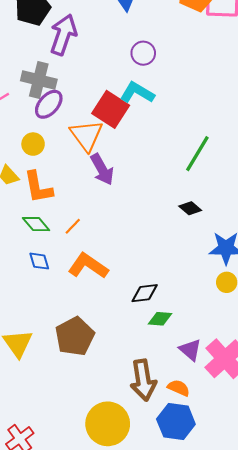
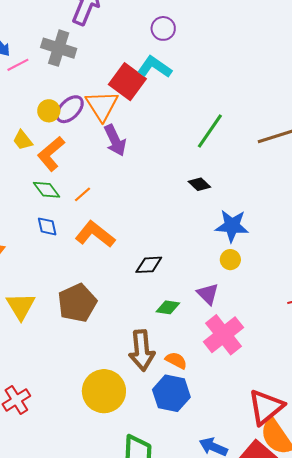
purple ellipse: (49, 104) -> (70, 109), moved
orange L-shape: (38, 187) -> (51, 154), turned 56
green diamond: (160, 319) -> (168, 307), moved
purple triangle: (190, 350) -> (208, 294), moved

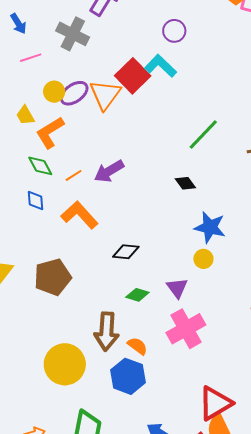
pink line: (18, 65) -> (31, 58), moved
purple arrow: (115, 140) -> (109, 171), moved, turned 76

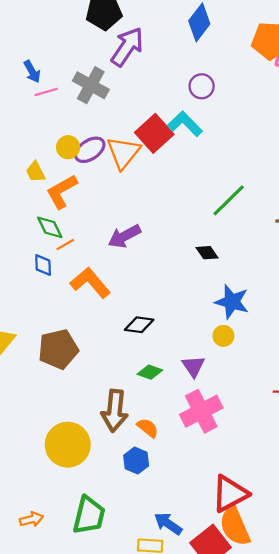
pink line: (31, 58) -> (46, 92), moved
orange line: (74, 175) -> (65, 245), moved
blue hexagon: (128, 376) -> (136, 461), size x0.7

